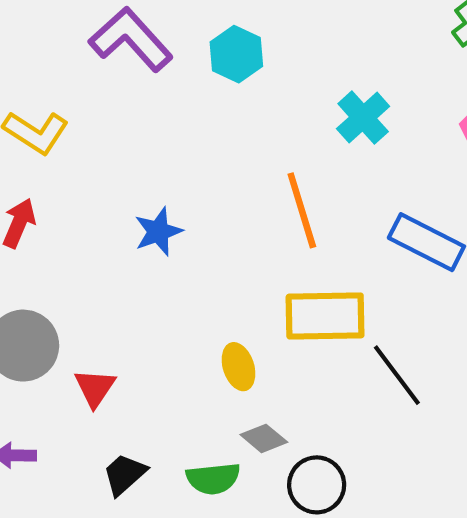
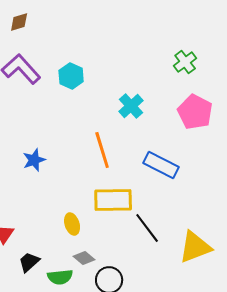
black trapezoid: (124, 474) -> (29, 262), moved

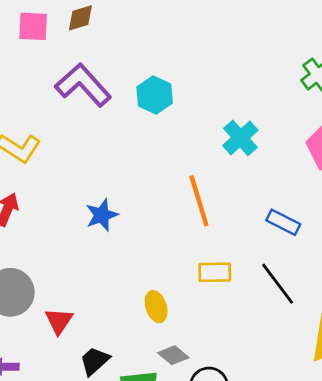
blue rectangle: (161, 165) -> (283, 222), size x0.7
yellow rectangle: (113, 200) -> (215, 272), size x0.6
black line: (147, 228) -> (278, 284), moved

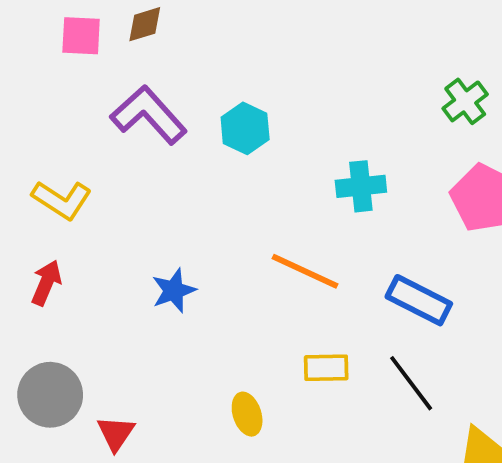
cyan cross: (240, 138) -> (361, 186), turned 36
orange line: (199, 201) -> (305, 271), turned -48
blue rectangle: (283, 222) -> (419, 300), size x1.4

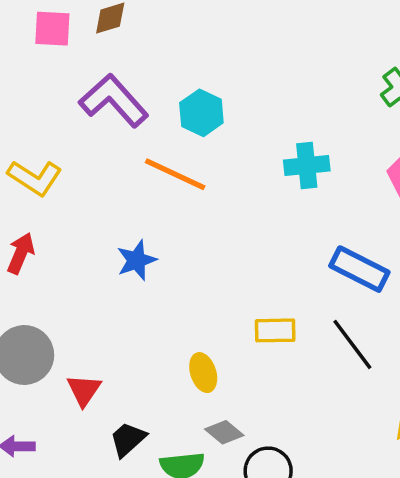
orange line: (305, 271) -> (175, 174), moved

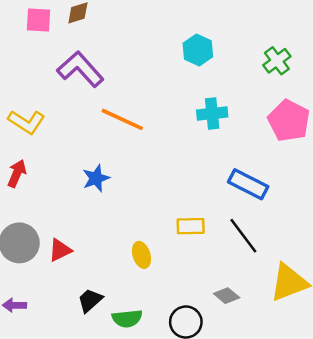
cyan hexagon: (201, 113) -> (198, 50), moved
red triangle: (84, 390) -> (60, 250), moved, turned 30
gray diamond: (224, 432) -> (227, 296), moved

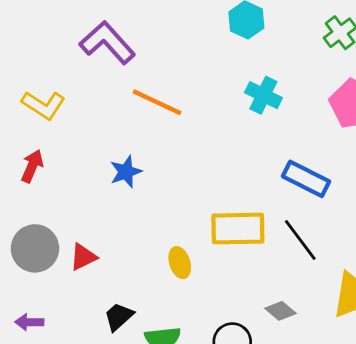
cyan cross: (212, 114) -> (263, 95), turned 32
yellow rectangle: (191, 226) -> (238, 229), size x1.6

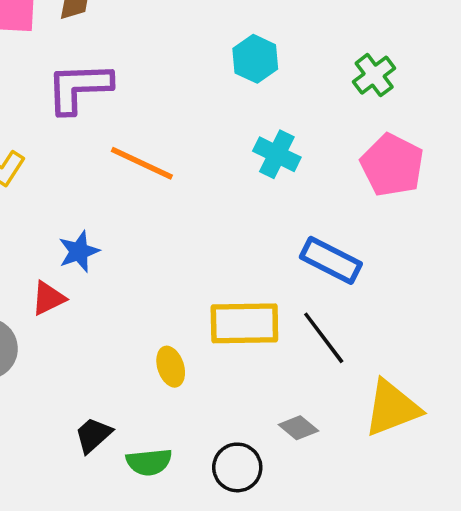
purple L-shape: (107, 43) -> (79, 88), turned -50
blue star: (126, 172) -> (79, 251), moved
red triangle: (83, 257) -> (48, 298), moved

